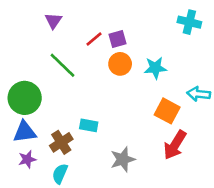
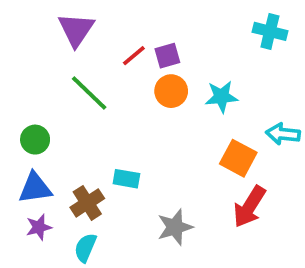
purple triangle: (53, 21) -> (76, 30), size x1.5
green circle: (25, 98) -> (35, 140), size x0.6

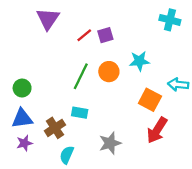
orange circle: (171, 91) -> (109, 72), moved
green line: (89, 93) -> (81, 76), moved, turned 72
cyan semicircle: (85, 248) -> (67, 155), moved

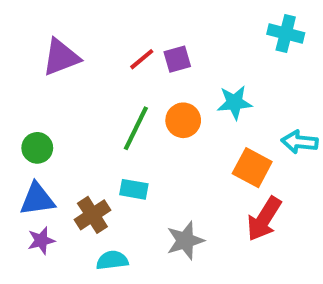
purple triangle: (48, 19) -> (61, 57), moved, turned 35
cyan semicircle: (67, 155) -> (112, 260), turned 60

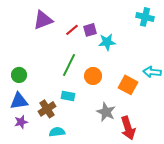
purple triangle: (61, 57) -> (43, 20), moved
cyan star: (234, 103) -> (107, 42), moved
orange circle: (183, 120) -> (93, 76), moved
red arrow: (264, 219) -> (128, 128), moved, turned -50
gray star: (185, 241) -> (106, 112), moved, turned -30

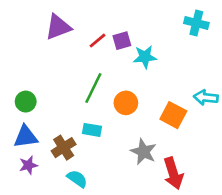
cyan semicircle: (57, 132) -> (77, 179), turned 42

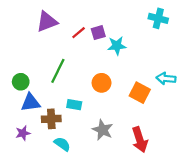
green line: (93, 88) -> (58, 71), moved
blue triangle: (26, 137) -> (31, 103), moved
brown cross: (64, 148) -> (51, 119), turned 30
gray star: (144, 152) -> (103, 130), moved

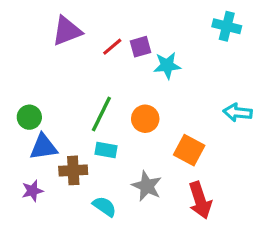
green line: (58, 71) -> (101, 114), moved
orange square: (140, 93) -> (189, 150), moved
cyan semicircle: (62, 144) -> (105, 206), moved

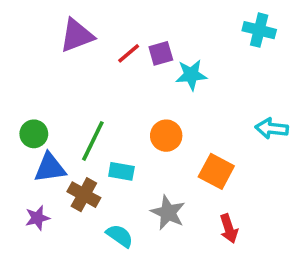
green line: (101, 114) -> (93, 141), moved
brown cross: (73, 170) -> (84, 195), turned 32
red arrow: (200, 200) -> (229, 229), size x0.7

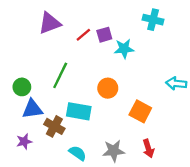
cyan cross: (259, 30) -> (153, 20), moved
green line: (93, 141) -> (60, 75), moved
cyan rectangle: (121, 171) -> (79, 111), size x1.5
gray star: (168, 213) -> (114, 151), moved, turned -30

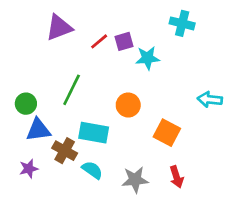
cyan semicircle: (78, 153) -> (92, 170), moved

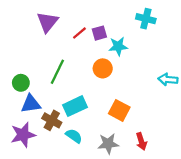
purple triangle: (59, 28) -> (47, 22), turned -30
orange circle: (128, 105) -> (103, 68), moved
cyan rectangle: (94, 133) -> (75, 106), turned -35
orange square: (167, 133) -> (119, 110), moved
purple star: (29, 169) -> (23, 135), size x1.6

